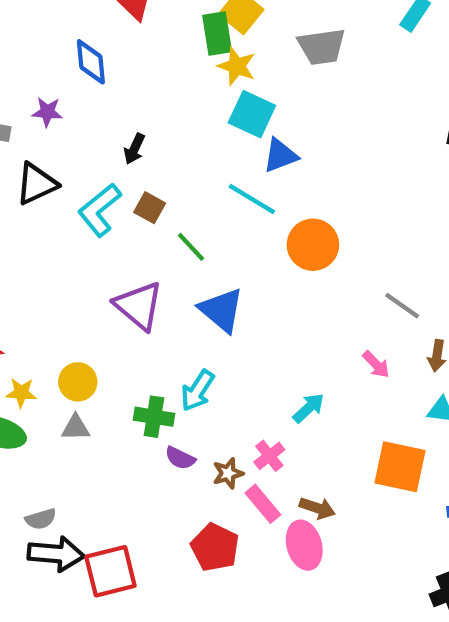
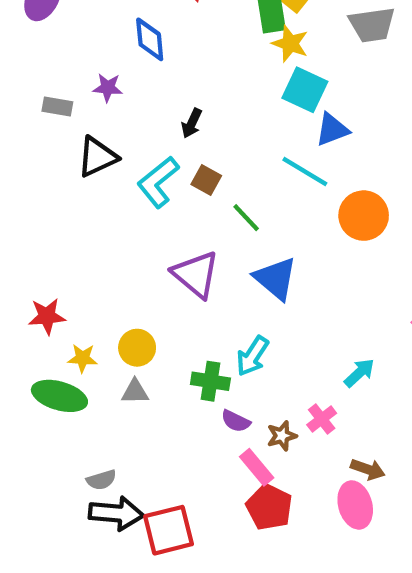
pink rectangle: (263, 504) -> (257, 467), moved

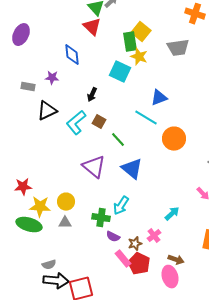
cyan square: (305, 90) -> (120, 72), moved
yellow star: (83, 358) -> (40, 207), size x1.5
red pentagon: (269, 507) -> (139, 264), moved

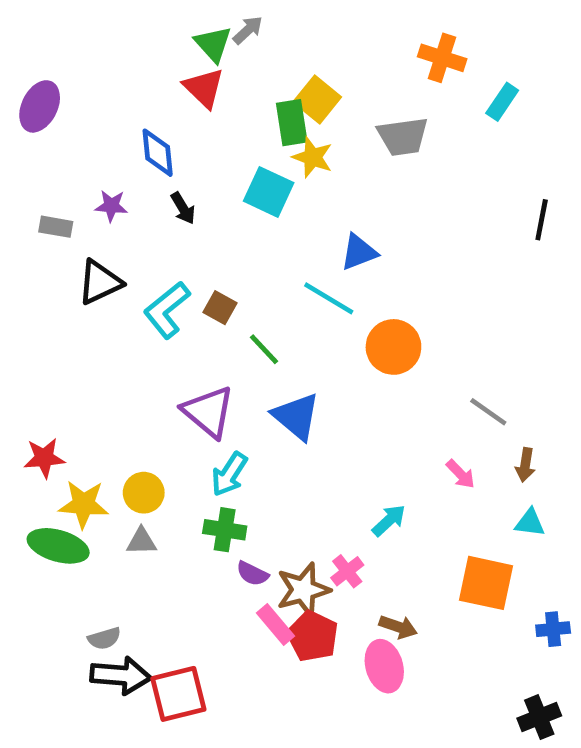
black arrow: (92, 95) -> (183, 208), moved, turned -56
cyan arrow: (121, 206) -> (229, 474), moved
brown star: (135, 244) -> (303, 590), size x1.6

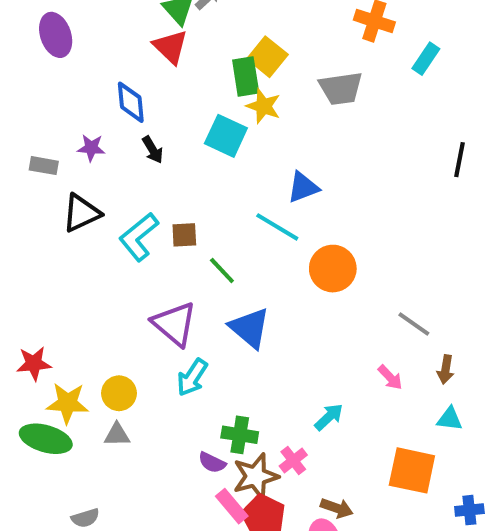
purple ellipse: (40, 106) -> (56, 35), moved, turned -45
brown square: (220, 308) -> (184, 235), turned -32
green cross: (225, 530) -> (240, 435), moved

